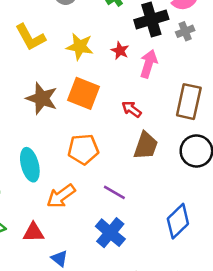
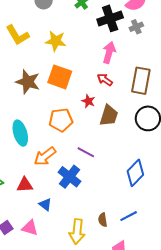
red star: (120, 51) -> (88, 101), moved
red arrow: (132, 109) -> (105, 80), moved
blue cross: (110, 233) -> (69, 177), moved

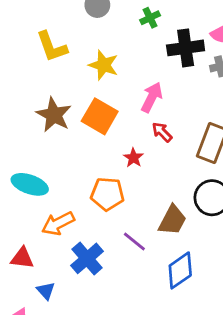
pink arrow: (109, 53) -> (152, 97), moved
brown trapezoid: (109, 116) -> (172, 220), moved
orange pentagon: (61, 120) -> (107, 194), moved
cyan ellipse: (20, 133) -> (30, 184), turned -65
purple line: (86, 152) -> (134, 241), moved

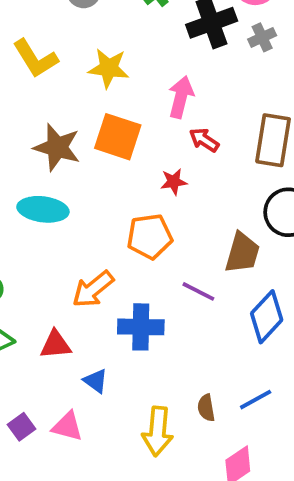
red star: (133, 158) -> (174, 182), turned -30
cyan ellipse: (30, 184) -> (43, 209), moved
blue cross: (87, 258) -> (141, 327), turned -36

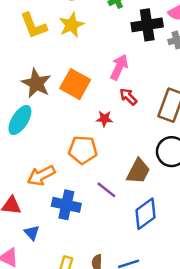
yellow star: (109, 68) -> (71, 25), moved, turned 30
cyan ellipse: (43, 209) -> (20, 120), turned -76

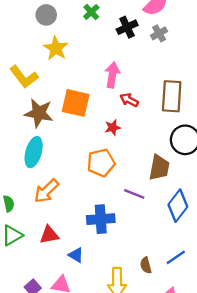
black cross: (147, 25) -> (127, 27), size x0.7
yellow L-shape: (34, 26) -> (24, 77), moved
orange arrow: (41, 176) -> (46, 191), moved

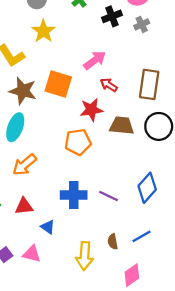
pink arrow: (112, 75) -> (95, 60), turned 40
red star: (113, 128) -> (91, 110), size x1.5
brown trapezoid: (159, 168) -> (122, 126), moved, turned -100
purple line: (134, 194) -> (109, 196), moved

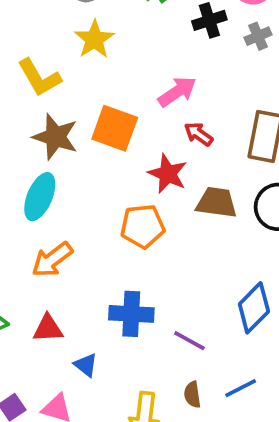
red star: (91, 110) -> (168, 174), turned 30
purple line: (109, 196) -> (189, 341), moved

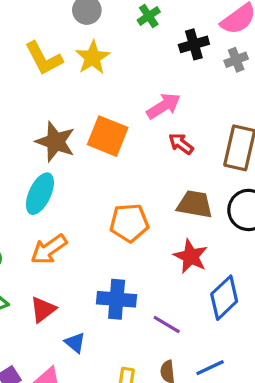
yellow L-shape: (39, 78) -> (44, 58), moved
red star: (168, 174) -> (191, 256), moved
red triangle: (48, 329) -> (43, 310), turned -36

